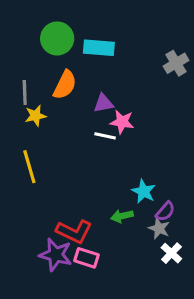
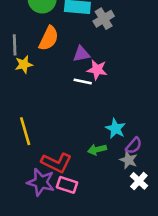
gray cross: (176, 63) -> (104, 19), moved
yellow line: (29, 167) -> (25, 131), moved

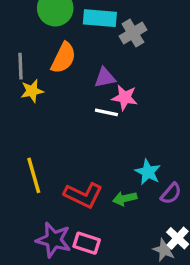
gray star: (129, 160) -> (164, 250), moved
red L-shape: (57, 163) -> (83, 195), moved

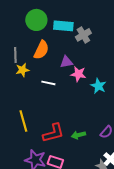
white line: (106, 112) -> (48, 83), moved
cyan star: (148, 172) -> (98, 86), moved
red L-shape: (83, 195) -> (53, 133), turned -40

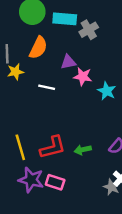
yellow line: (23, 121) -> (20, 147), moved

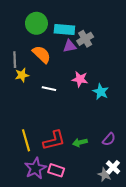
orange semicircle: (38, 48) -> (42, 54), turned -72
purple triangle: (68, 62) -> (70, 46), moved
purple star: (31, 180) -> (35, 168), turned 30

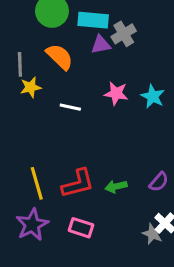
cyan star: (101, 92) -> (153, 96), moved
purple star: (35, 168) -> (32, 225), moved

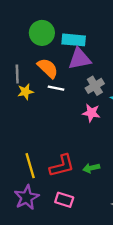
gray cross: (124, 34) -> (95, 86), moved
purple triangle: (101, 45) -> (79, 59), size x1.5
pink star: (116, 93) -> (91, 113), moved
white line: (70, 107) -> (56, 88), moved

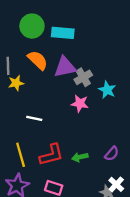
purple triangle: (79, 59) -> (65, 67), moved
white line: (56, 88) -> (34, 118), moved

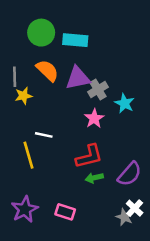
pink star: (80, 104) -> (94, 118), turned 30
purple semicircle: (112, 154) -> (130, 174), size x1.5
yellow line: (21, 155) -> (29, 155), moved
red L-shape: (51, 155) -> (89, 156), moved

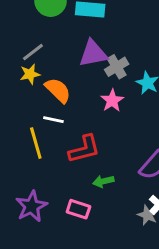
orange semicircle: (47, 70) -> (58, 90), moved
gray line: (15, 77) -> (33, 52), moved, turned 54
red L-shape: (89, 156) -> (84, 149), moved
green arrow: (94, 178) -> (103, 181), moved

